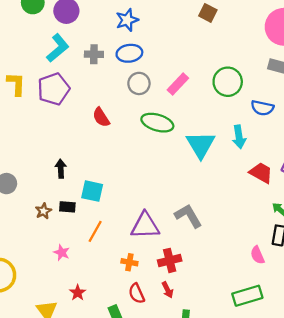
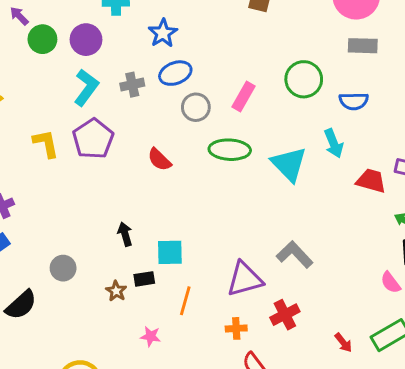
red arrow: (168, 290) -> (343, 343), moved

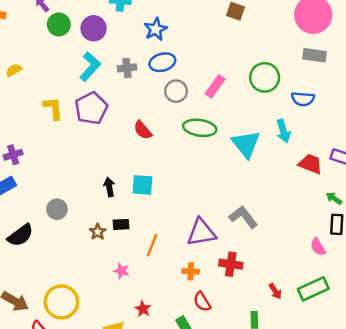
cyan square: (170, 252) -> (142, 185), moved
red cross: (285, 315) -> (231, 264), turned 30

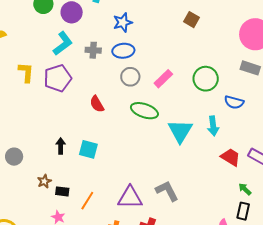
black rectangle: (121, 224) -> (62, 191), moved

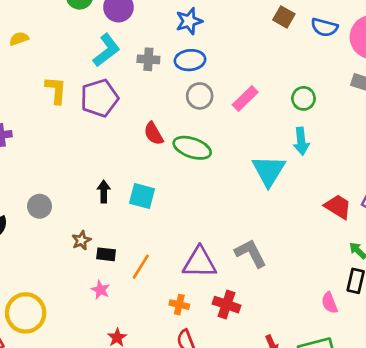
green circle: (206, 79) -> (303, 98), size x0.7
blue semicircle: (234, 102) -> (324, 27), moved
green ellipse: (144, 111) -> (192, 148), moved
cyan arrow: (213, 126) -> (301, 141), moved

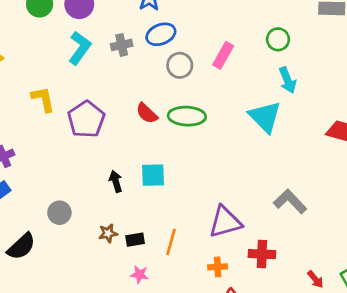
purple pentagon: (99, 98) -> (86, 119), moved
brown star: (81, 240) -> (108, 233), turned 30
gray L-shape: (251, 253) -> (290, 201), moved

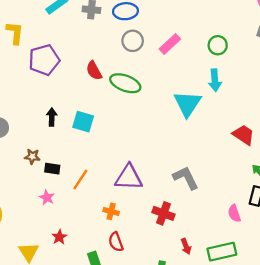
red cross: (262, 254) -> (163, 213), moved

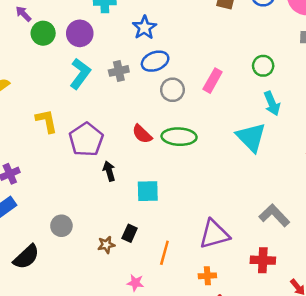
black arrow: (52, 117) -> (109, 171), moved
black rectangle: (52, 169) -> (130, 233), moved, turned -56

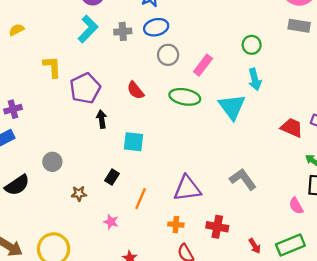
pink rectangle: (213, 81) -> (203, 65), moved
green ellipse: (179, 137) -> (185, 97), moved
brown star: (106, 245) -> (79, 194), moved
red cross: (263, 260) -> (217, 227), moved

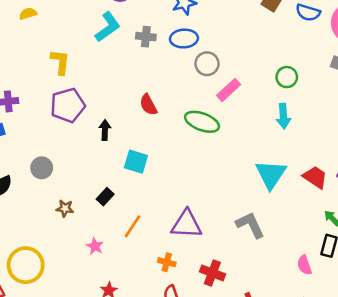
gray circle: (168, 55) -> (207, 64), moved
purple pentagon: (85, 88) -> (68, 105), moved
cyan triangle: (232, 107) -> (271, 174), moved

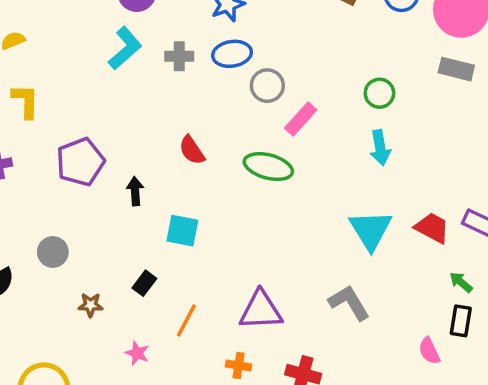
yellow L-shape: (60, 62) -> (26, 101), moved

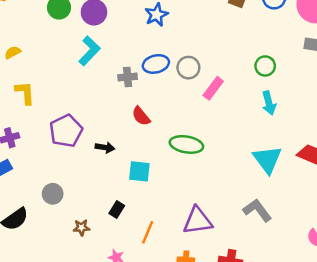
blue ellipse: (232, 54) -> (156, 64), moved
gray cross: (179, 56) -> (128, 77), moved
green ellipse: (268, 167) -> (186, 144), moved
black arrow: (135, 191) -> (105, 147), turned 108

